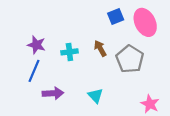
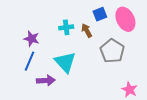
brown arrow: (100, 48) -> (87, 30), moved
cyan cross: (69, 52) -> (66, 27), moved
cyan triangle: (95, 96) -> (65, 62), moved, size x1.6

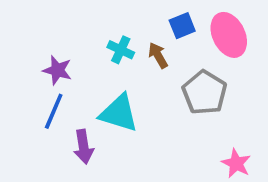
cyan cross: (66, 27) -> (121, 50), turned 32
cyan triangle: (65, 62) -> (119, 113), turned -30
purple arrow: (46, 80) -> (83, 147), turned 84

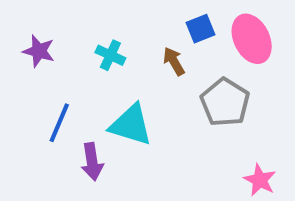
cyan cross: (121, 50) -> (110, 55), moved
purple star: (57, 70) -> (39, 51), moved

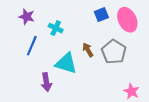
purple star: (39, 51) -> (27, 17), moved
brown arrow: (174, 61) -> (88, 50), moved
blue line: (59, 123) -> (32, 46), moved

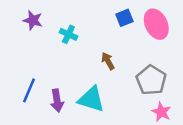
blue line: (32, 46) -> (29, 90), moved
gray pentagon: (114, 52) -> (151, 80), moved
cyan triangle: (66, 63) -> (91, 99), moved

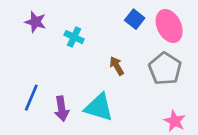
blue square: (124, 18) -> (135, 19), turned -30
gray pentagon: (151, 80) -> (165, 69), moved

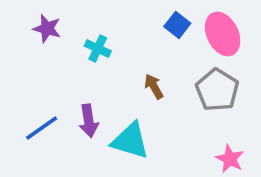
blue line: (31, 98) -> (42, 128), turned 32
purple arrow: (62, 109) -> (89, 121), moved

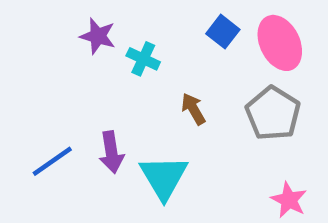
purple star: (47, 29) -> (98, 36), moved
cyan cross: (98, 48) -> (143, 59), moved
cyan triangle: (130, 141) -> (164, 177), turned 42

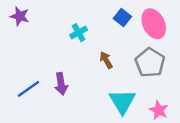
purple star: (98, 36) -> (20, 16), moved
cyan cross: (143, 59) -> (79, 33), turned 36
cyan triangle: (164, 177) -> (122, 101), moved

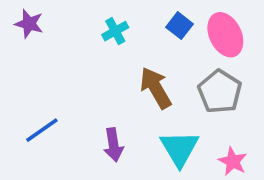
cyan cross: (79, 33) -> (115, 31), moved
brown arrow: (106, 60) -> (156, 88), size x1.6
purple arrow: (61, 84) -> (113, 145), moved

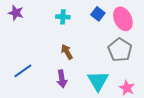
cyan cross: (115, 31) -> (63, 17), turned 32
brown arrow: (156, 88) -> (67, 52), moved, size x0.7

